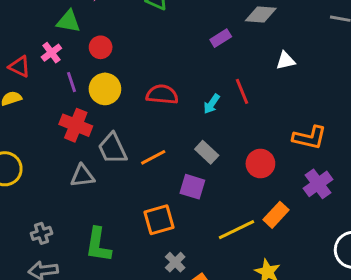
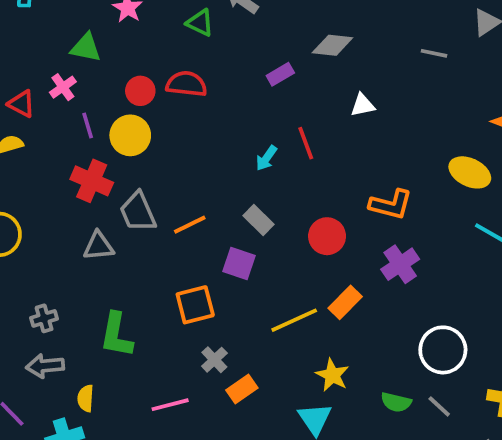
red circle: (101, 47) -> (140, 91), moved
red semicircle: (162, 94) -> (186, 84), moved

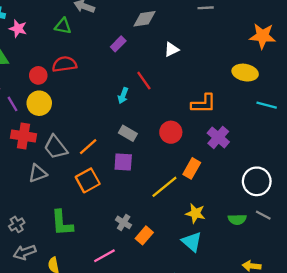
orange square: (195, 305) -> (88, 180), moved

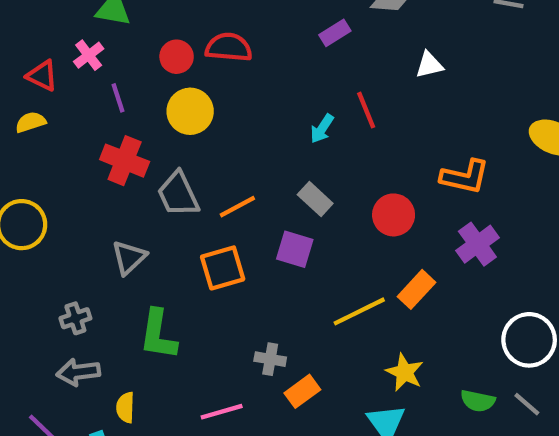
yellow circle: (39, 103) -> (190, 111), moved
gray triangle: (38, 173) -> (129, 257), moved, turned -36
gray cross: (124, 222) -> (270, 359), turned -35

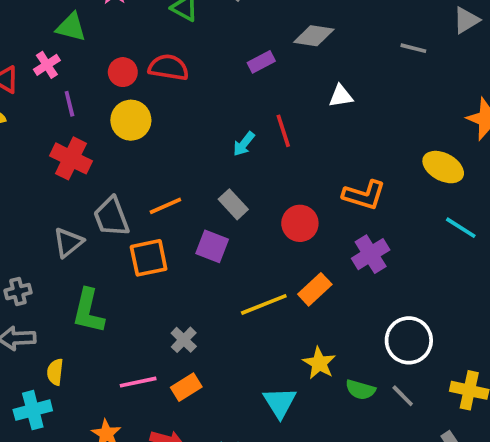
gray trapezoid: (178, 194) -> (111, 217), moved
gray cross: (270, 359) -> (184, 340), turned 30
yellow star: (405, 372) -> (319, 363), moved
orange rectangle: (302, 391) -> (186, 387), moved

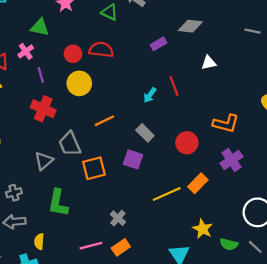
orange line: (165, 206) -> (105, 121), moved

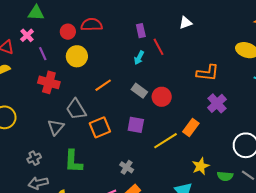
purple rectangle: (159, 44) -> (141, 31), moved, turned -64
red circle: (187, 143) -> (162, 97), moved
purple square: (133, 159) -> (136, 125), moved
yellow star: (203, 229) -> (201, 166), turned 30

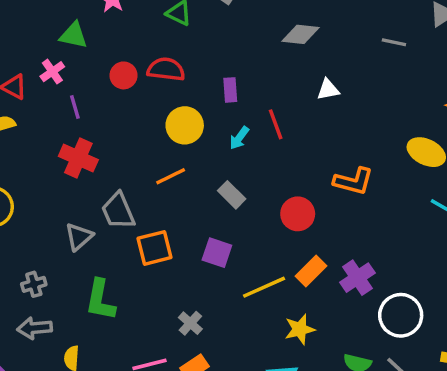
purple rectangle: (141, 31) -> (230, 90), moved
yellow circle: (77, 56) -> (185, 125), moved
red circle: (162, 97) -> (298, 214), moved
purple cross: (217, 103) -> (357, 278), moved
yellow star: (201, 166) -> (300, 329), moved

